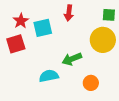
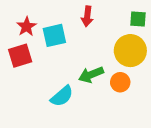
cyan semicircle: (49, 76) -> (62, 96), turned 150
orange circle: (91, 83) -> (120, 82), moved

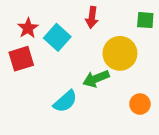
cyan square: (54, 35) -> (57, 37), turned -35
yellow circle: (130, 51) -> (120, 53), moved
orange circle: (120, 82) -> (140, 104), moved

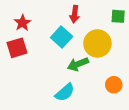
cyan square: (57, 37) -> (62, 37), moved
cyan semicircle: (65, 101) -> (65, 92), moved

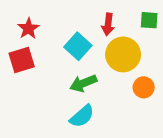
red arrow: (75, 14) -> (108, 24), moved
green arrow: (78, 64) -> (83, 83), moved
orange circle: (114, 85) -> (144, 87), moved

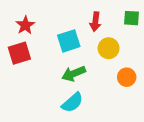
cyan square: (78, 46) -> (69, 41), turned 30
yellow circle: (123, 54) -> (109, 48), size x0.7

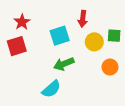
green square: (131, 18) -> (114, 36), moved
cyan semicircle: (72, 102) -> (51, 89), moved

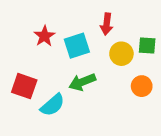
red star: (22, 22) -> (44, 36), moved
red square: (17, 46) -> (24, 86), moved, turned 36
cyan semicircle: (51, 89) -> (53, 105), moved

